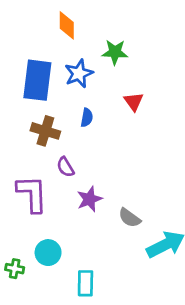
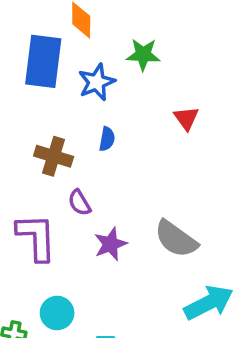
blue rectangle: (37, 80) -> (43, 61), moved
red triangle: (134, 102) -> (186, 118), moved
gray semicircle: (130, 218) -> (176, 239), moved, size x1.5

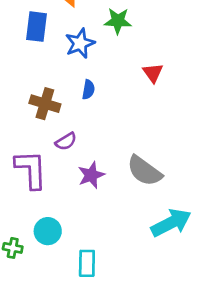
blue rectangle: (43, 61) -> (37, 27), size x0.7
purple semicircle: (79, 203) -> (66, 141), turned -90

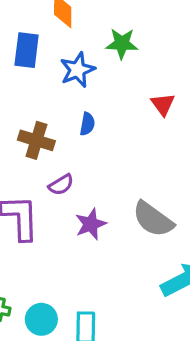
cyan circle: (48, 231) -> (41, 319), moved

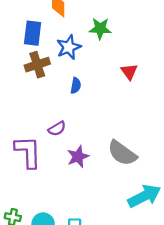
brown cross: (36, 140) -> (37, 65), moved, turned -35

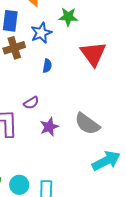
red triangle: (129, 72) -> (93, 54), size x1.8

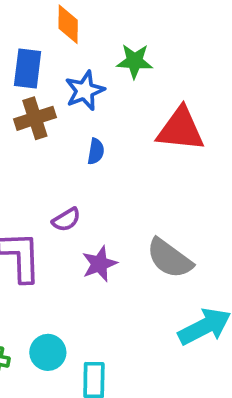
red triangle: (93, 54) -> (181, 129), turned -48
cyan circle: (19, 185) -> (48, 352), moved

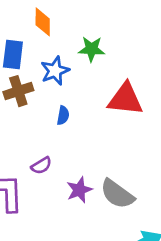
purple star: (99, 264) -> (79, 190), moved

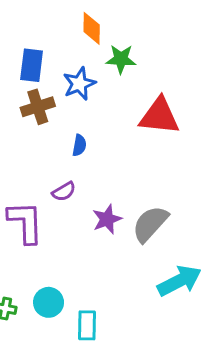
orange diamond: (43, 22) -> (92, 28), moved
blue semicircle: (63, 115) -> (79, 145), moved
gray semicircle: (117, 194) -> (150, 224), turned 96

